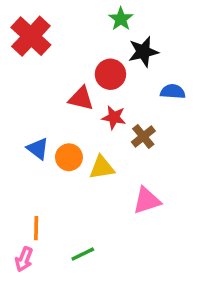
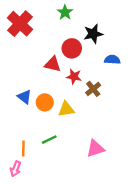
green star: (121, 19) -> (65, 12), moved
pink triangle: (147, 200) -> (95, 149), moved
green line: (83, 254) -> (49, 140), moved

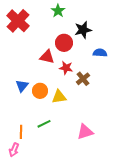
blue triangle: (24, 97) -> (22, 86), turned 32

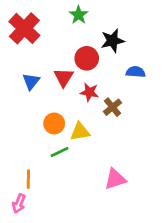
red triangle: (47, 57) -> (64, 77), turned 49
blue triangle: (22, 86) -> (31, 81), moved
green line: (44, 124) -> (60, 152), moved

